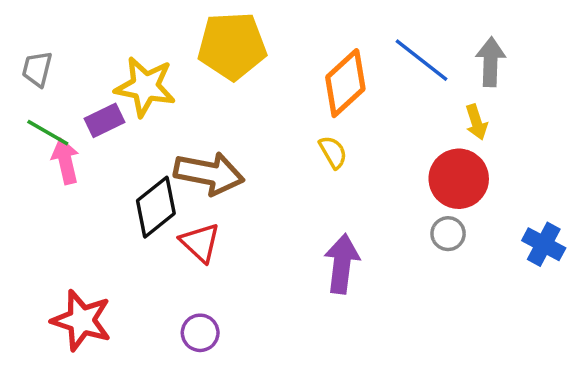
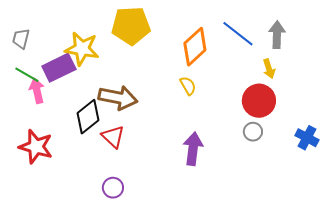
purple rectangle: (104, 120) -> (59, 68), size x1.5
red star: (81, 320) -> (36, 147), moved

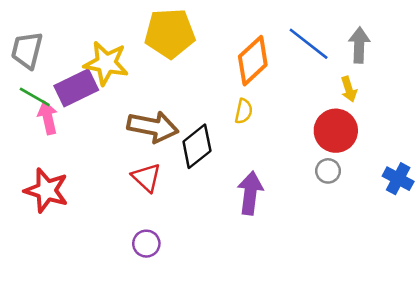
gray trapezoid: (21, 39) -> (27, 50), size x1.4
yellow semicircle: (188, 86) -> (244, 111), turned 42
black diamond: (88, 117) -> (197, 146), moved

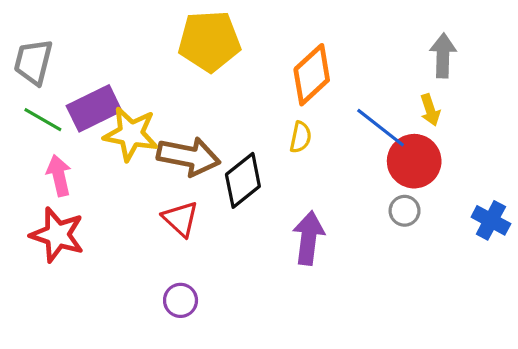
blue line: (309, 44) -> (381, 128), moved
yellow star: (106, 63) -> (131, 134), moved
pink arrow: (48, 118) -> (59, 176), moved

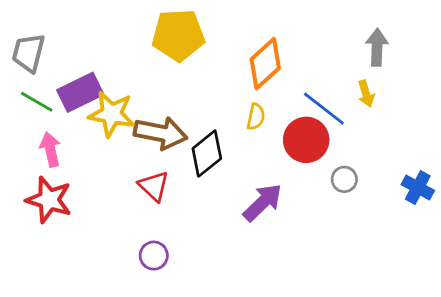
red circle: (414, 161) -> (306, 140), moved
purple arrow: (309, 238) -> (263, 202), turned 39

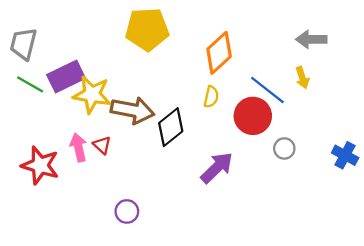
gray arrow: (377, 47) -> (311, 39), turned -92
pink arrow: (50, 149) -> (78, 147), moved
red triangle: (154, 186) -> (102, 145), moved, size x0.7

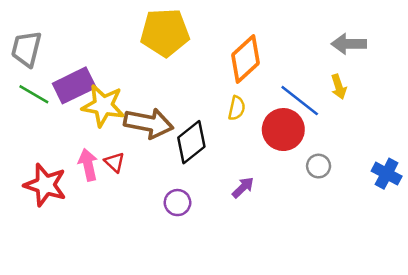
purple arrow: (217, 168) -> (243, 187), size x0.6
purple circle: (127, 211) -> (177, 203), moved

